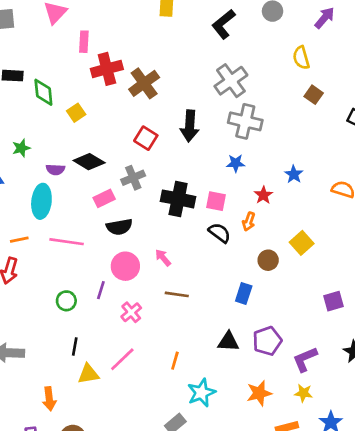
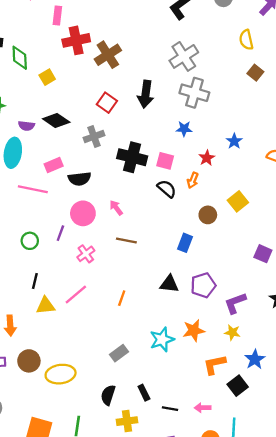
pink rectangle: (104, 198) -> (54, 165), moved
purple square: (334, 301) -> (263, 254), turned 36
cyan star: (201, 393) -> (162, 339), moved

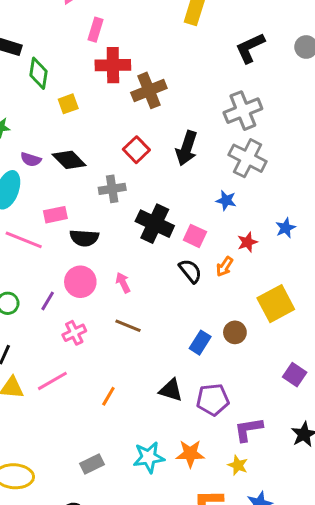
yellow square: (238, 201) -> (276, 304), size x1.4
brown circle: (208, 215) -> (235, 332), moved

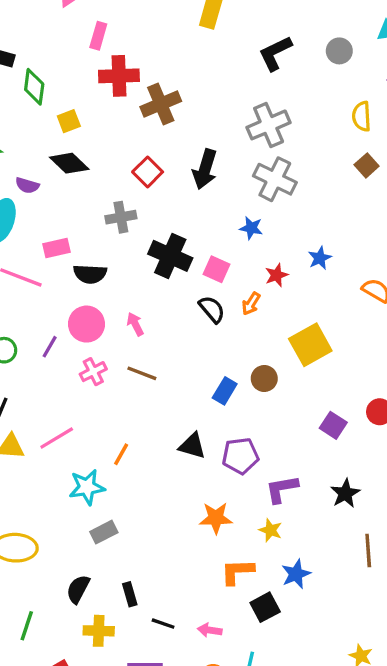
black diamond: (69, 160) -> (69, 163), moved
pink cross: (74, 333) -> (93, 372), moved
cyan star: (149, 457) -> (87, 487), moved

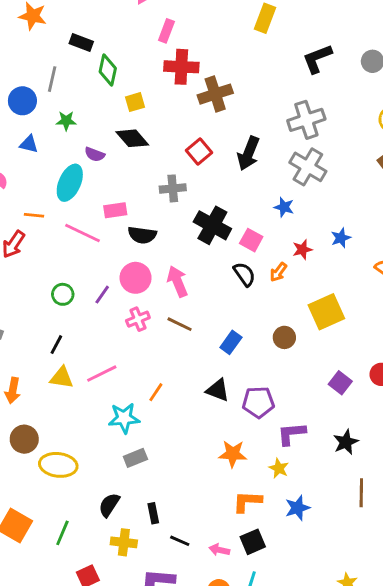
pink arrow: (135, 324) -> (177, 281), size x1.5
blue rectangle: (225, 391) -> (231, 342), moved
black square: (265, 607) -> (253, 542), moved

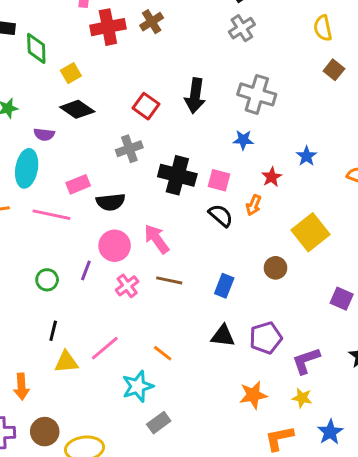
brown cross: (215, 94) -> (152, 22), moved, size x0.7
gray cross: (306, 120) -> (242, 28), moved, size x0.7
orange line: (156, 392) -> (163, 353), turned -72

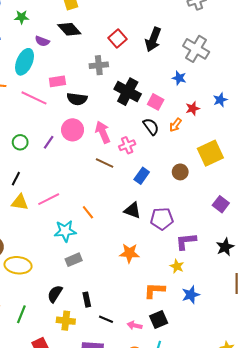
pink cross: (127, 286) -> (127, 145), moved
orange star: (253, 395) -> (129, 253), moved

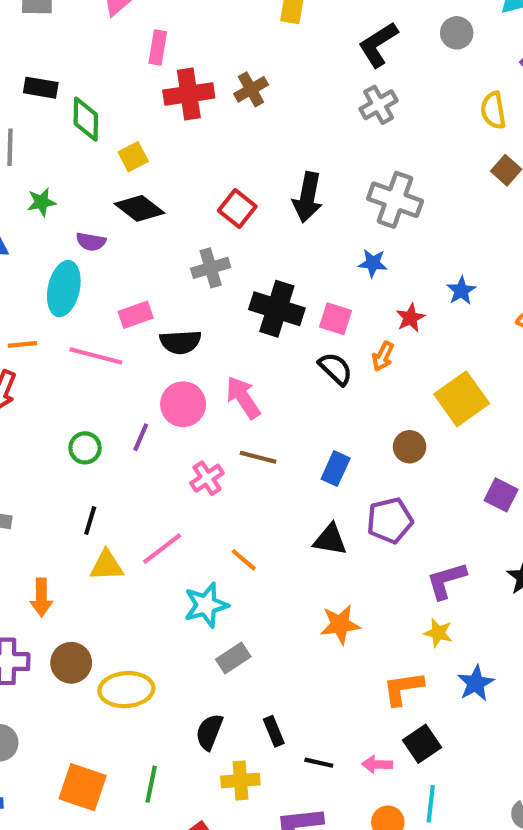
pink cross: (127, 145) -> (207, 478), moved
purple pentagon: (162, 219) -> (390, 520), moved

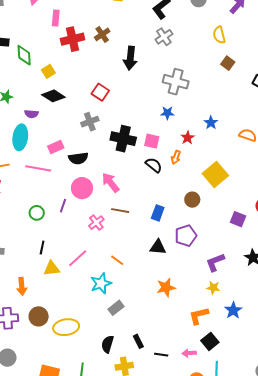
black arrow: (308, 197) -> (130, 58), moved

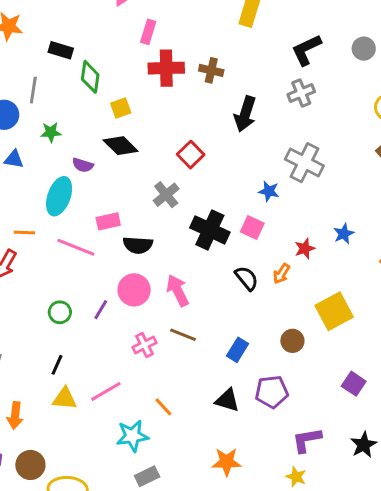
brown cross: (102, 34) -> (211, 70), turned 35
blue star: (167, 113) -> (269, 191), moved
gray cross: (90, 122) -> (166, 195), turned -30
pink square: (152, 141) -> (252, 228), moved

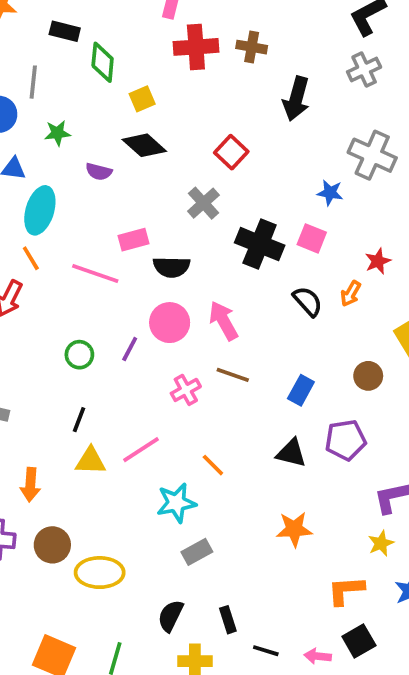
cyan ellipse: (59, 196) -> (40, 210), moved
orange line: (24, 232) -> (31, 258), turned 60
yellow star: (296, 477) -> (381, 543), turned 30

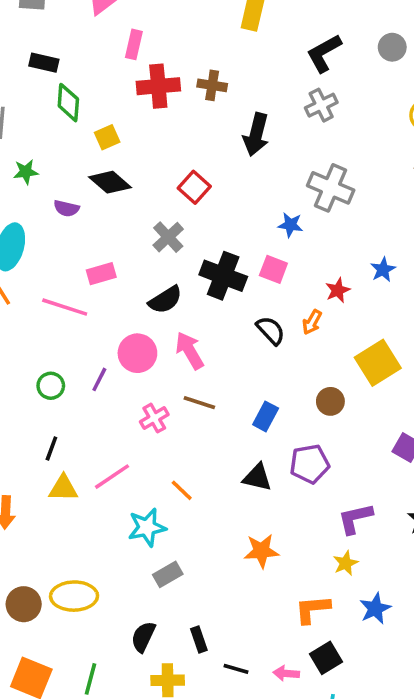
black rectangle: (65, 31) -> (44, 63), moved
black semicircle: (172, 267) -> (165, 300), moved, turned -32
brown circle: (52, 545) -> (24, 604), moved

